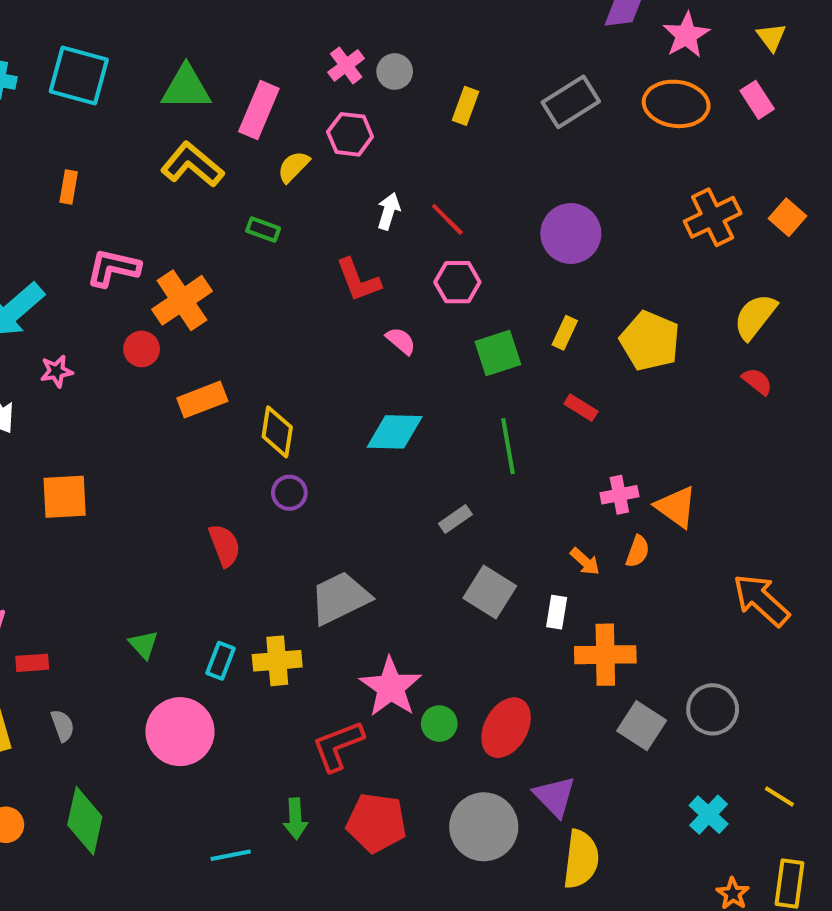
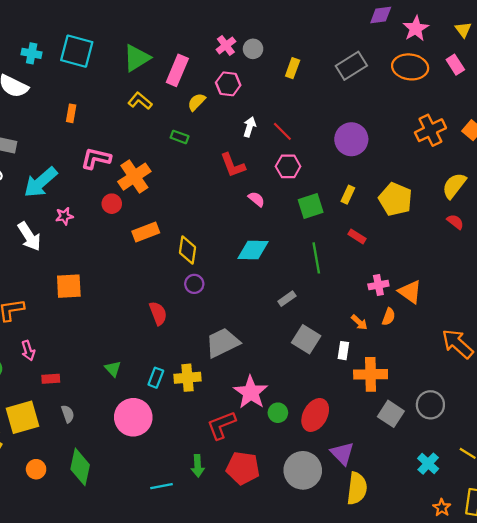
green triangle: (186, 88) -> (137, 58), turned -32
yellow L-shape: (192, 165) -> (140, 101), size x0.7

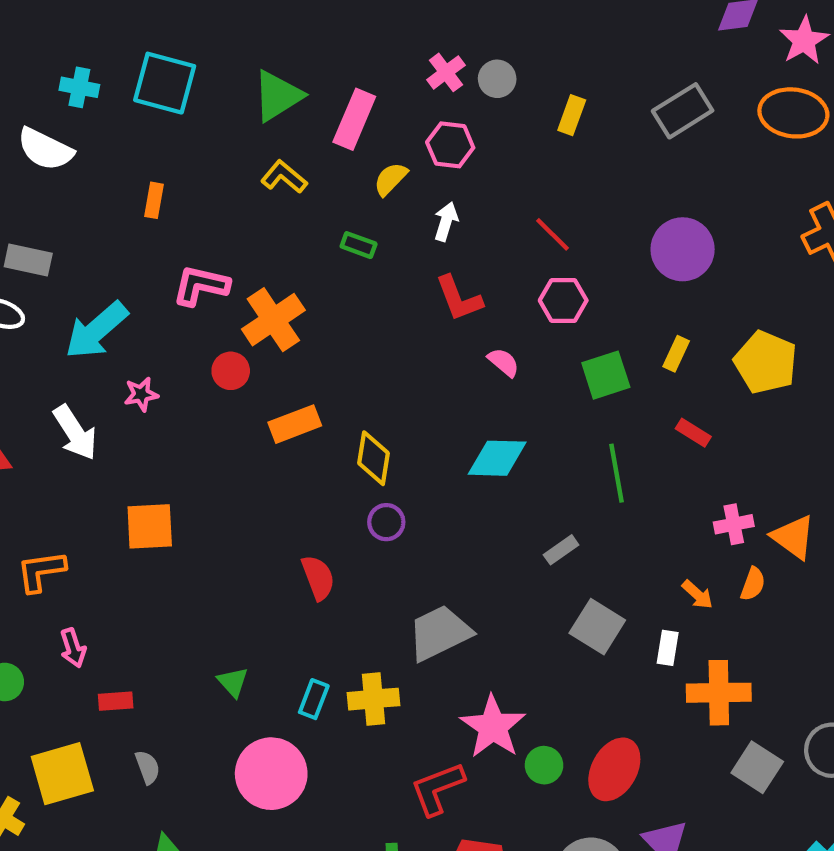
white arrow: (250, 127) -> (446, 222), moved

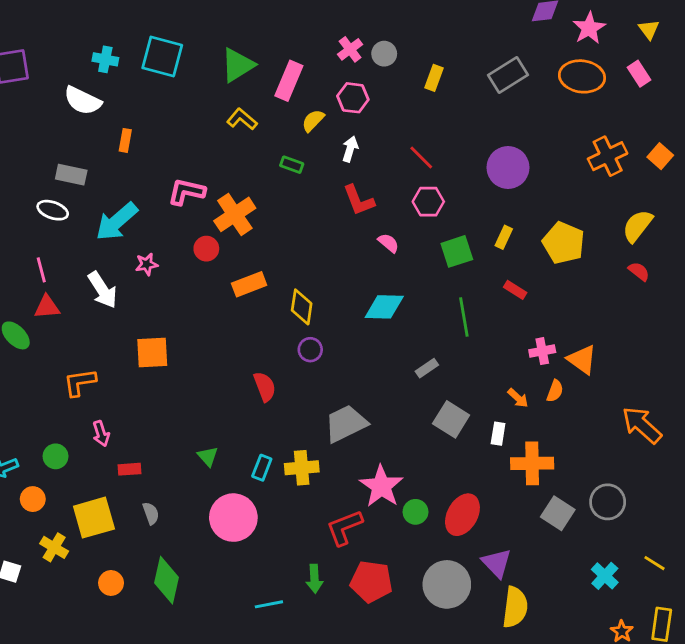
orange rectangle: (154, 200) -> (125, 140), moved

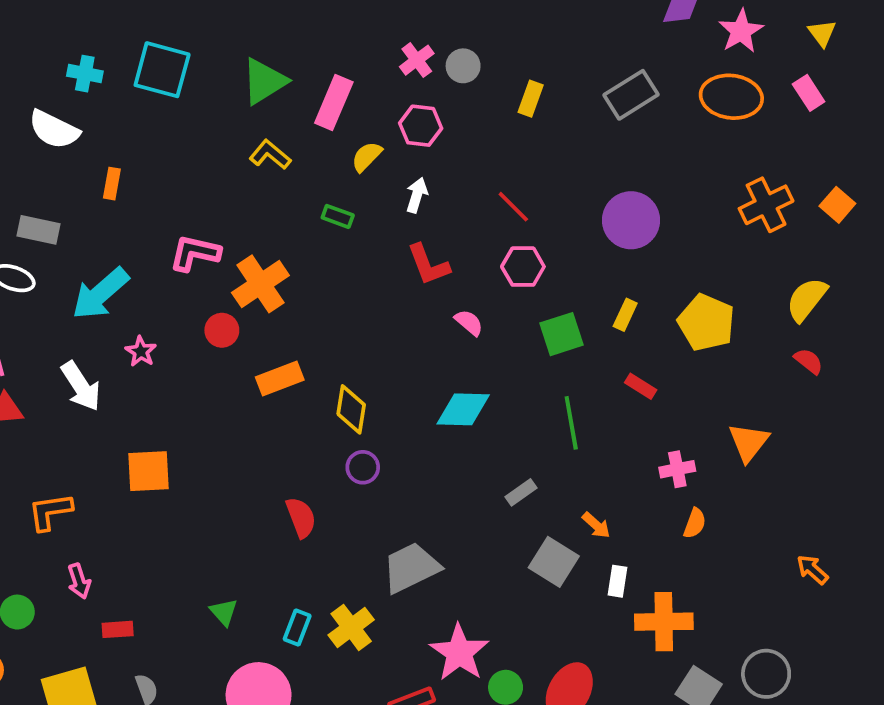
pink star: (147, 264) -> (141, 351), turned -30
orange triangle: (582, 360) -> (749, 442), moved, turned 32
orange arrow: (518, 398) -> (596, 525), moved
orange arrow: (642, 425) -> (812, 570), size x0.6
yellow cross: (302, 468) -> (351, 627), turned -32

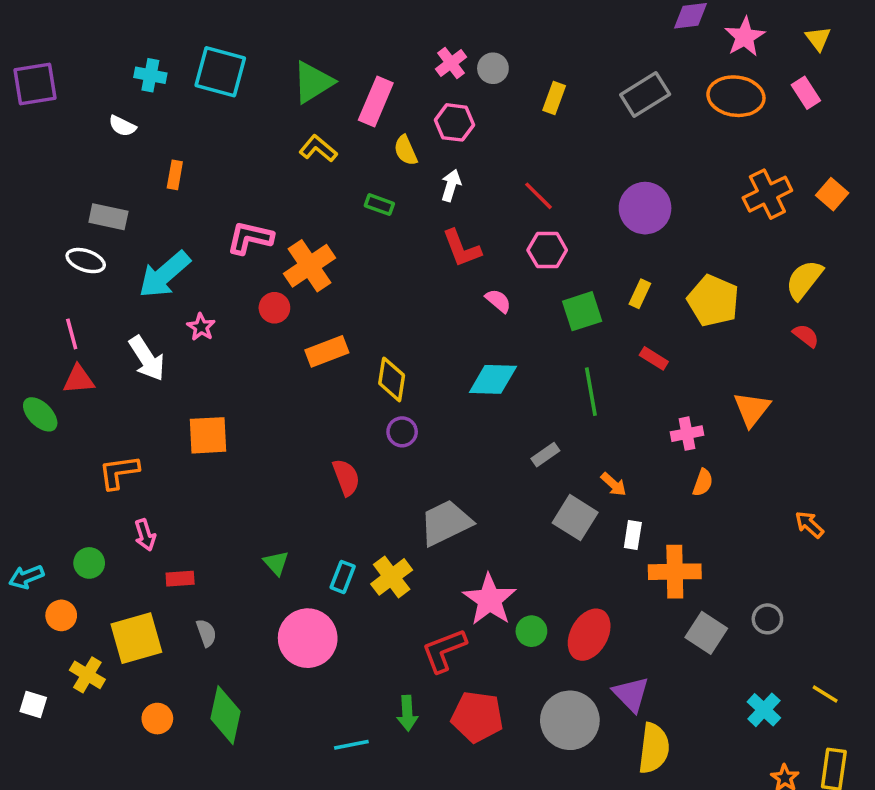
white semicircle: (54, 130) -> (122, 126), size x0.6
yellow semicircle: (367, 157) -> (406, 150), turned -68
gray circle: (766, 674) -> (767, 619), size x0.7

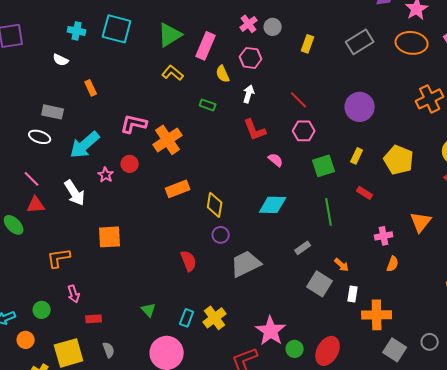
orange rectangle: (175, 175) -> (91, 88), turned -35
red circle: (274, 308) -> (130, 164), moved
pink line: (72, 334) -> (32, 179), turned -30
gray trapezoid: (446, 523) -> (246, 264), moved

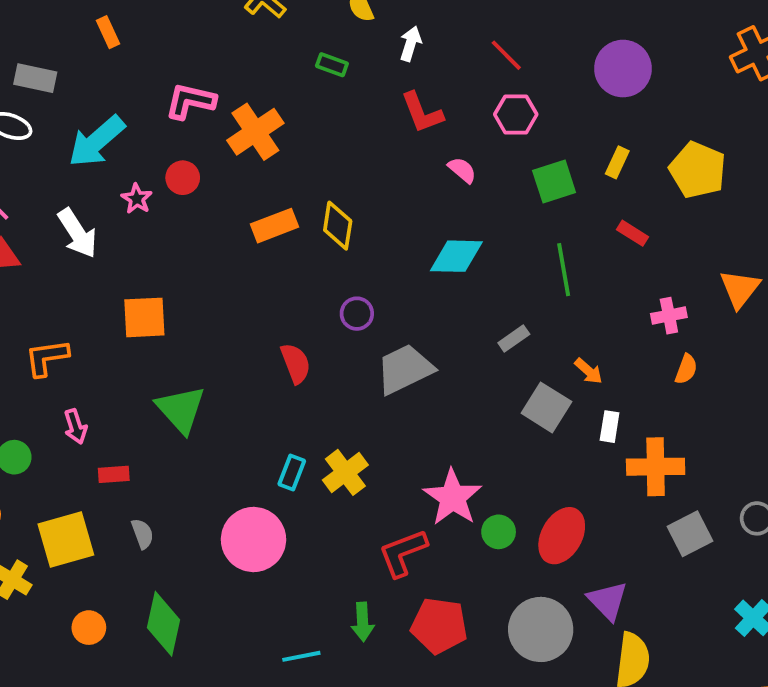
yellow diamond: (215, 205) -> (338, 226), moved
green triangle: (149, 310) -> (181, 409), moved, size x1.8
gray square: (395, 350) -> (690, 534), turned 30

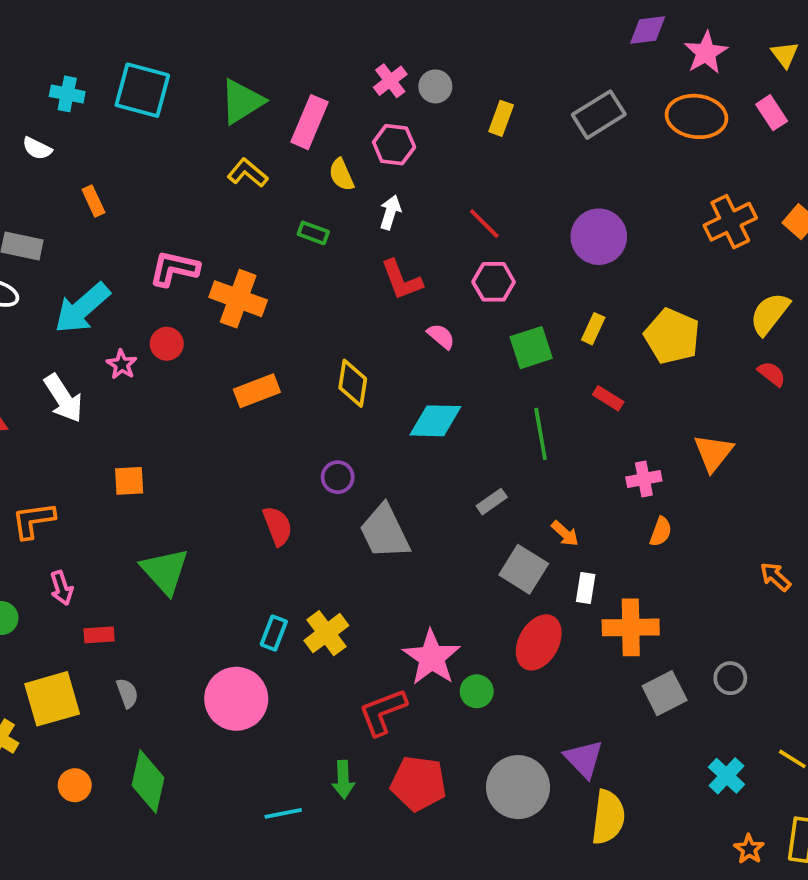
orange cross: (255, 132) -> (238, 299), turned -36
yellow diamond: (338, 226) -> (353, 383), moved
orange square: (144, 317) -> (129, 481), size x0.7
gray trapezoid: (405, 369) -> (385, 532), turned -90
red ellipse: (562, 536) -> (539, 642), moved

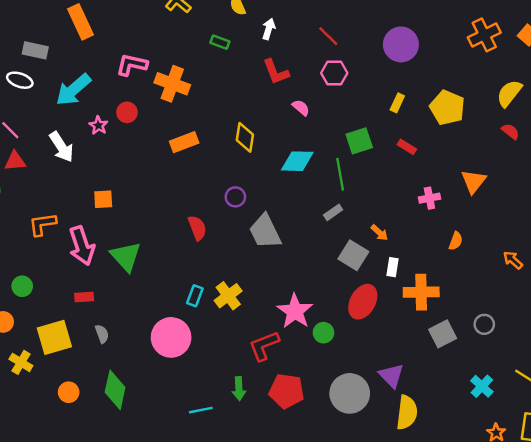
orange rectangle: (93, 201) -> (81, 22), size x1.8
green square: (531, 348) -> (359, 141), moved
green line: (541, 434) -> (340, 174), moved
orange semicircle: (661, 532) -> (456, 241), moved
pink arrow: (62, 588) -> (82, 246), moved, size x1.8

